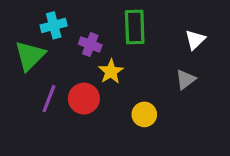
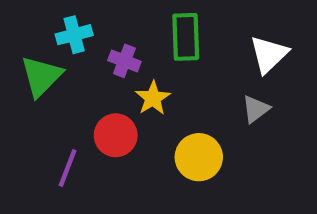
white triangle: (195, 40) -> (269, 54), size x1.4
purple line: (49, 99) -> (68, 168), moved
yellow circle: (144, 114) -> (199, 157), size x1.4

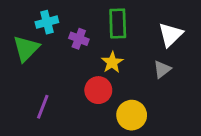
yellow star: (153, 98) -> (112, 62), moved
red circle: (116, 135) -> (98, 90), moved
yellow circle: (199, 157) -> (132, 115), moved

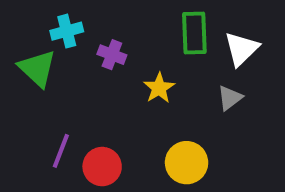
green rectangle: (118, 23) -> (194, 33), moved
green triangle: (26, 48) -> (37, 68), turned -32
red circle: (98, 90) -> (102, 167), moved

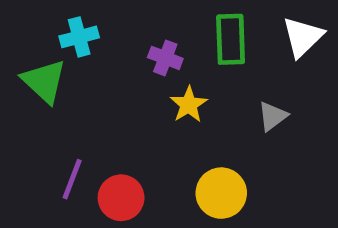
white triangle: (241, 49) -> (303, 37), moved
purple cross: (112, 55) -> (165, 58), moved

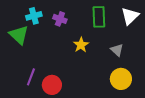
purple cross: (165, 58) -> (60, 19), moved
gray triangle: (273, 116) -> (117, 50), turned -40
yellow circle: (221, 193) -> (121, 79), moved

